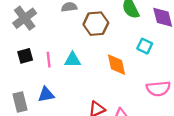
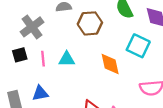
gray cross: (25, 18) -> (32, 27), moved
cyan square: (145, 46) -> (138, 46), size x1.5

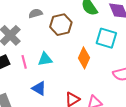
orange diamond: (110, 64) -> (84, 58), turned 45
blue triangle: (40, 93) -> (39, 88), moved, turned 49

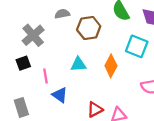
cyan triangle: (45, 59) -> (78, 64), moved
pink line: (24, 62) -> (45, 76), moved

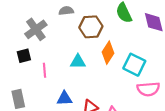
cyan square: (137, 46) -> (134, 65), moved
orange diamond: (111, 66) -> (108, 53), moved
blue triangle: (60, 95) -> (64, 99), moved, turned -42

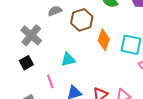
cyan triangle: (78, 62) -> (68, 60), moved
pink line: (45, 70) -> (50, 81), moved

